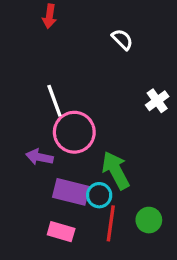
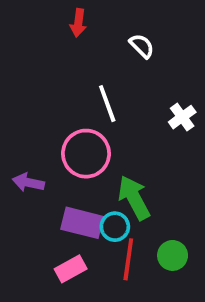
red arrow: (49, 16) -> (78, 23), moved
white line: (54, 101) -> (107, 104), moved
purple arrow: (39, 157) -> (28, 182), moved
pink rectangle: (61, 232) -> (71, 269), turned -45

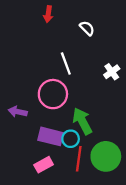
green circle: (173, 255) -> (106, 156), size x1.6

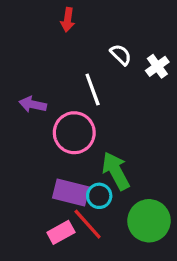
white semicircle: (87, 28) -> (121, 55), moved
white cross: (112, 72) -> (157, 66), moved
purple arrow: (18, 112) -> (33, 104), moved
red line: (79, 159) -> (88, 224), moved, turned -50

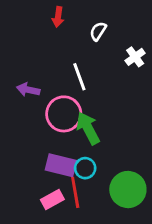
white semicircle: (121, 55) -> (98, 31), moved, turned -102
green arrow: (116, 171) -> (88, 128), moved
red line: (88, 224) -> (75, 192), turned 32

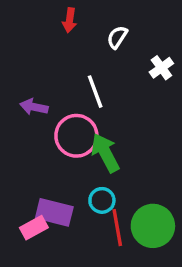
purple rectangle: (61, 165) -> (54, 212), moved
red line: (75, 192) -> (117, 228), moved
pink rectangle: (52, 199) -> (34, 228), moved

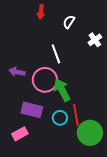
purple arrow: (34, 107) -> (17, 72), moved
purple rectangle: (54, 212) -> (32, 110), moved
red line: (117, 228) -> (76, 115), moved

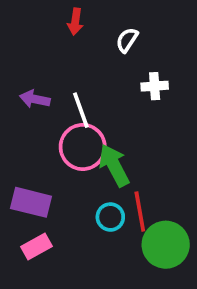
white cross: (95, 40) -> (155, 86), moved, turned 32
white line: (56, 54) -> (81, 110), moved
purple arrow: (17, 72) -> (35, 99), moved
purple rectangle: (32, 110) -> (31, 202), moved

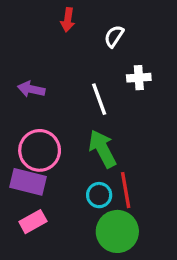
white line: (81, 110) -> (99, 99), moved
pink circle: (83, 147) -> (40, 150), moved
green circle: (166, 245) -> (117, 231), moved

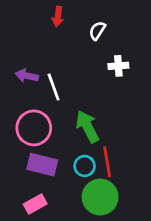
white line: (99, 99) -> (54, 87), moved
purple rectangle: (28, 182) -> (42, 165), moved
pink rectangle: (33, 222) -> (35, 204), moved

